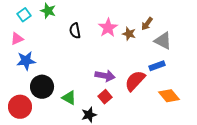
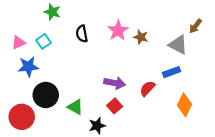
cyan square: (24, 15) -> (44, 41), moved
brown arrow: (147, 24) -> (196, 26), moved
red semicircle: (135, 81) -> (147, 88), size x0.7
orange diamond: (169, 96) -> (185, 105), turned 65

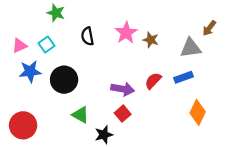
gray triangle: (178, 45) -> (191, 48), turned -35
red semicircle: (147, 88) -> (153, 81), moved
black circle: (46, 95) -> (64, 80), moved

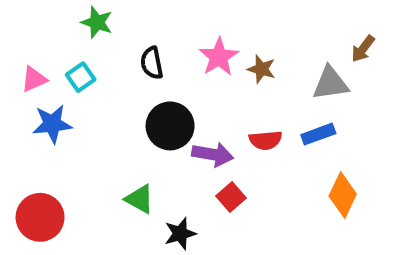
black circle: (64, 80) -> (170, 126), moved
red semicircle: (153, 81) -> (266, 140), turned -138
red square: (123, 114) -> (231, 197), moved

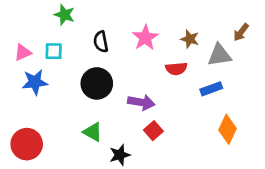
brown star: (261, 69) -> (190, 39), moved
cyan square: (81, 77) -> (54, 51), turned 36
black circle: (170, 126) -> (97, 83), moved
red semicircle: (266, 140) -> (176, 69), moved

